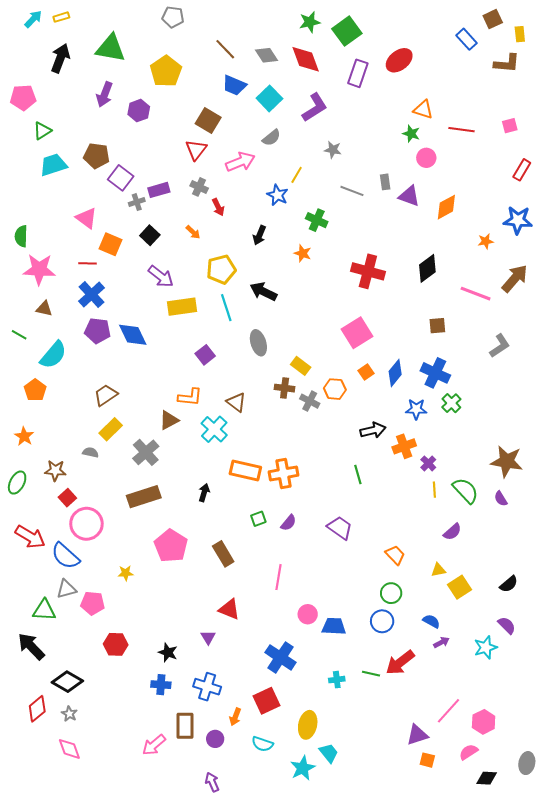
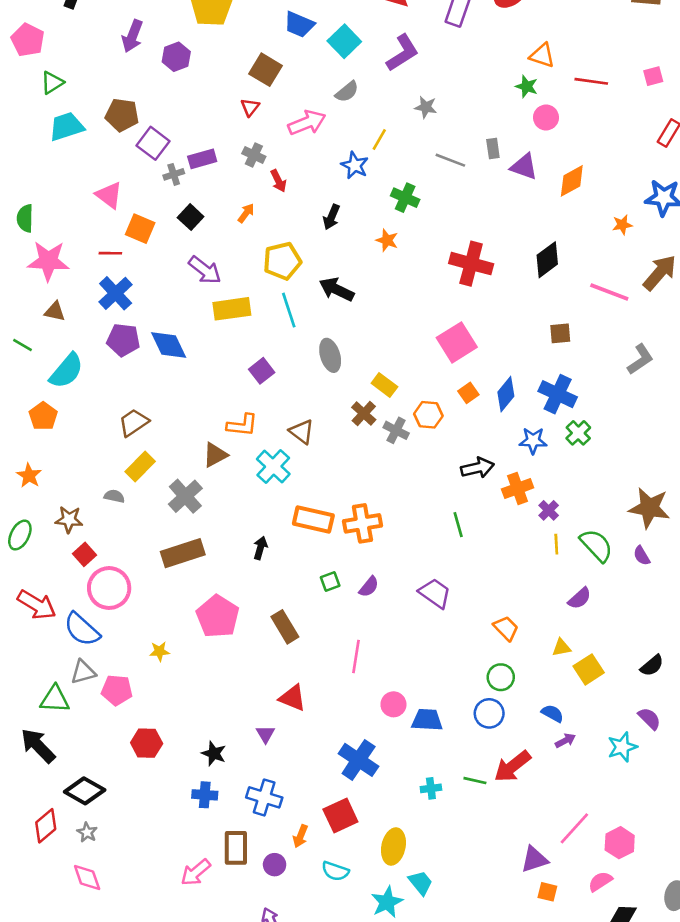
pink pentagon: (23, 97) -> (28, 40), turned 30
red triangle: (196, 150) -> (250, 107), size x0.7
orange arrow: (193, 232) -> (246, 213), turned -98
brown cross: (285, 388) -> (364, 414), turned 36

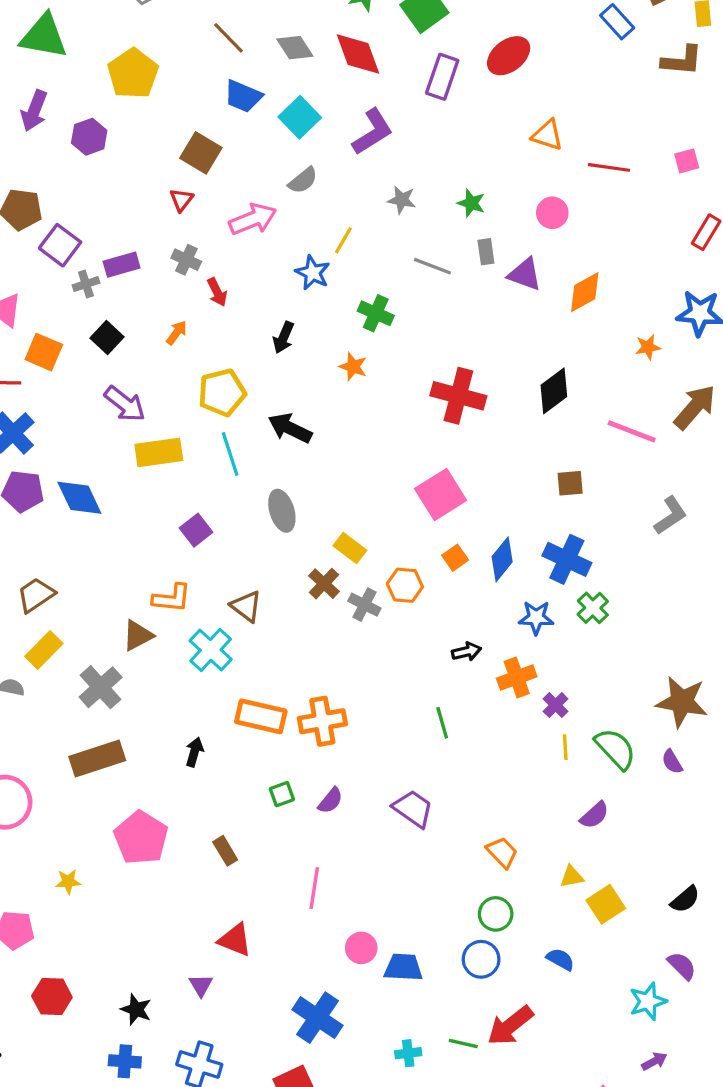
green star: (527, 86) -> (471, 203), moved
black arrow: (477, 468) -> (466, 652), size x0.7
brown rectangle: (285, 627) -> (225, 851), size x0.7
purple arrow: (565, 741) -> (654, 1061), moved

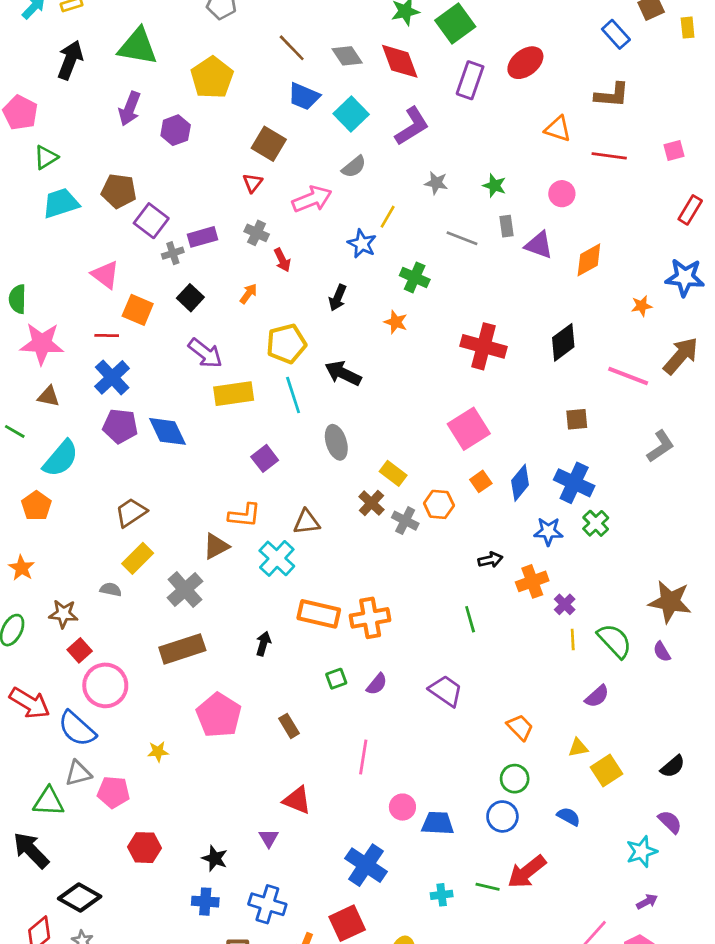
brown L-shape: (682, 61) -> (612, 95), moved
brown triangle: (246, 606) -> (307, 522), turned -44

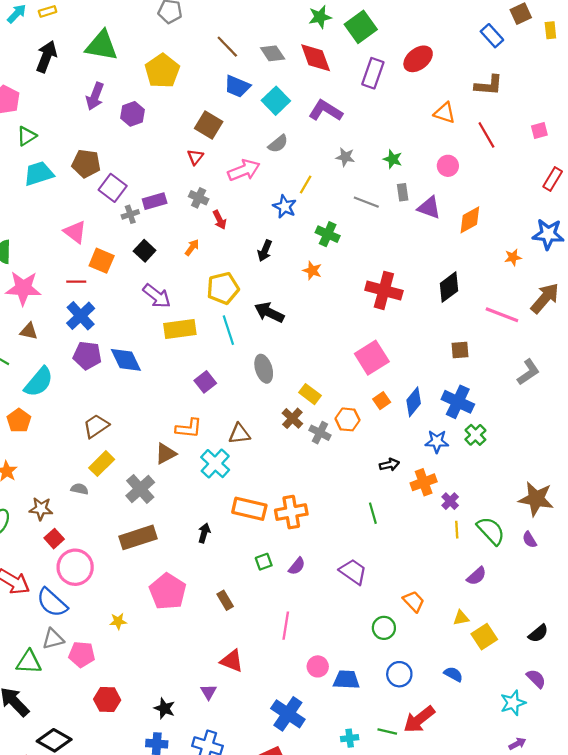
purple L-shape: (412, 126) -> (325, 111), turned -116
red line: (609, 156) -> (486, 135), turned 52
green circle: (515, 779) -> (384, 628), moved

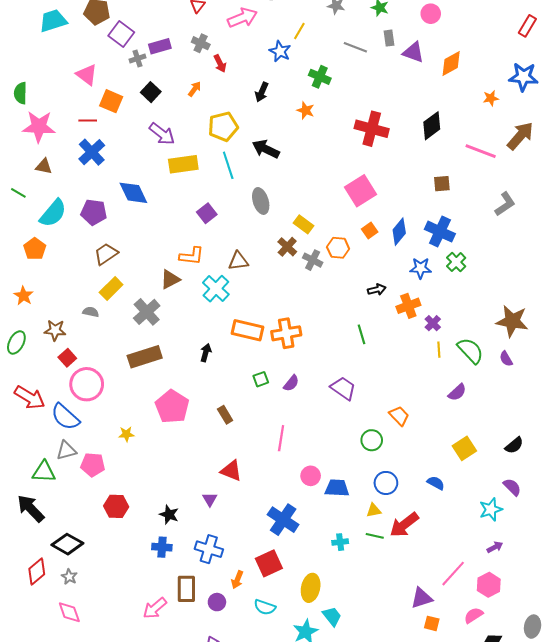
purple pentagon: (87, 355) -> (94, 212), moved
yellow triangle: (461, 618) -> (374, 510), moved

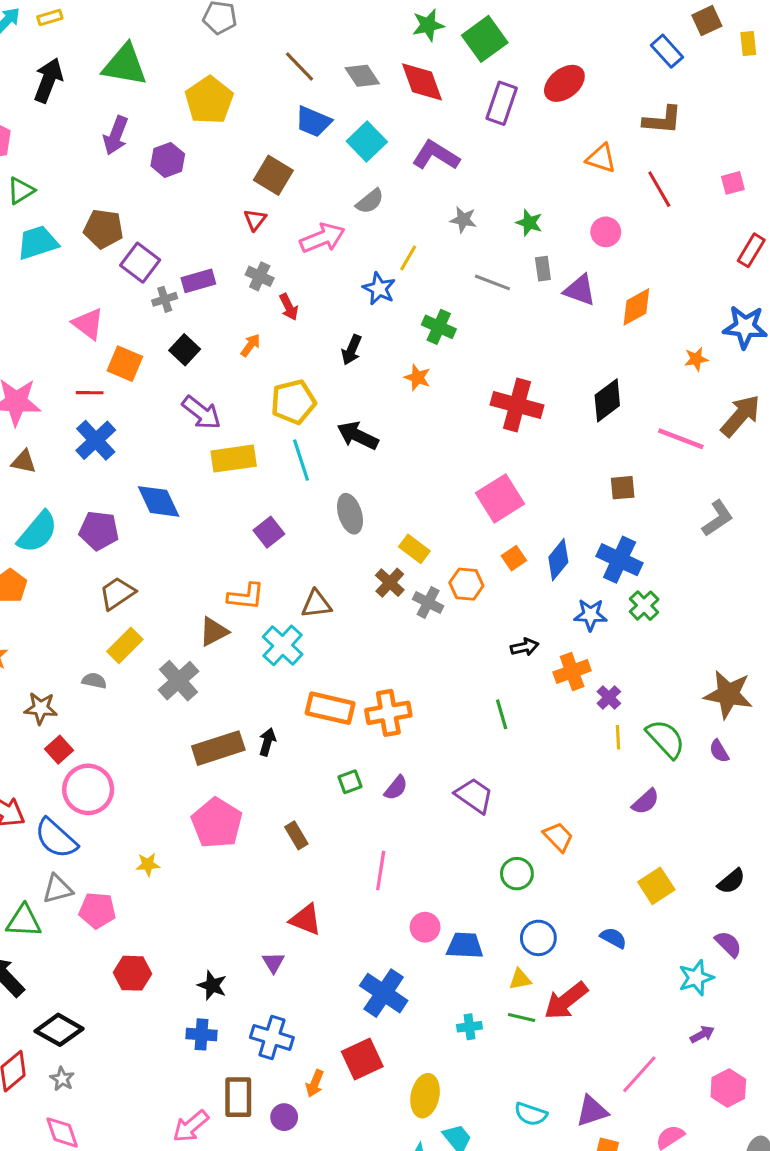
brown rectangle: (145, 357) -> (218, 748), moved
pink hexagon: (489, 585) -> (728, 1088), moved
cyan semicircle: (265, 607) -> (531, 1114), moved

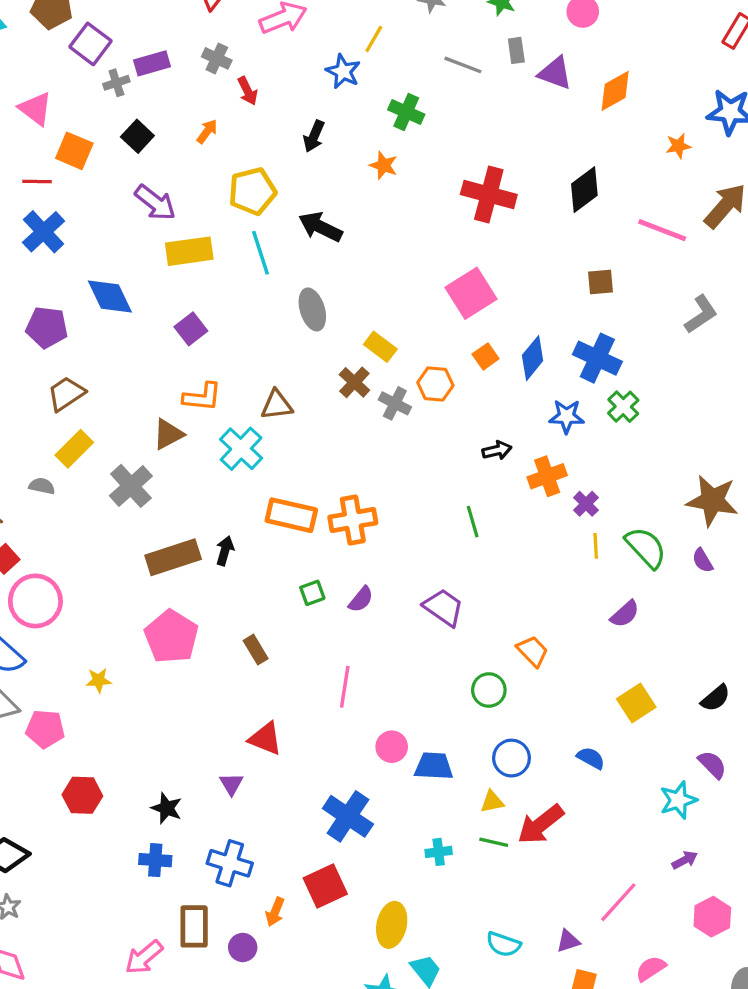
purple square: (269, 532) -> (191, 329), moved
purple triangle: (592, 1111) -> (568, 941), size x0.7

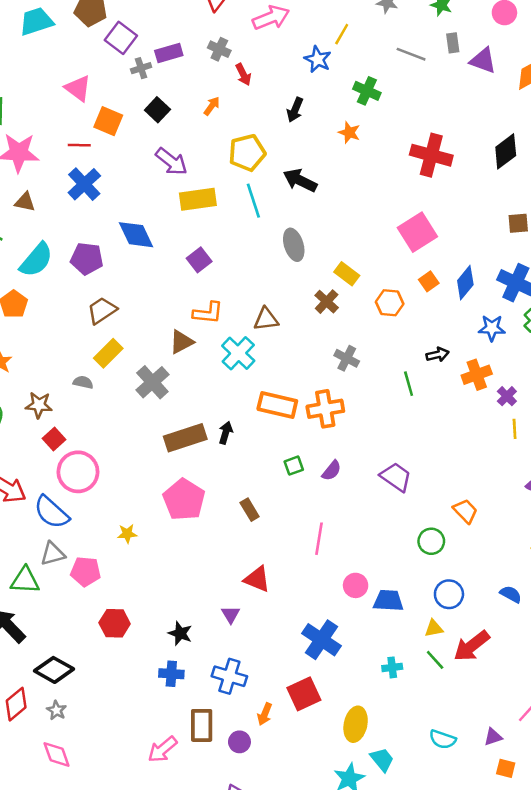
gray cross: (395, 403) -> (347, 358), moved
green line: (473, 522) -> (409, 384), moved
green line: (494, 842) -> (435, 660), turned 35

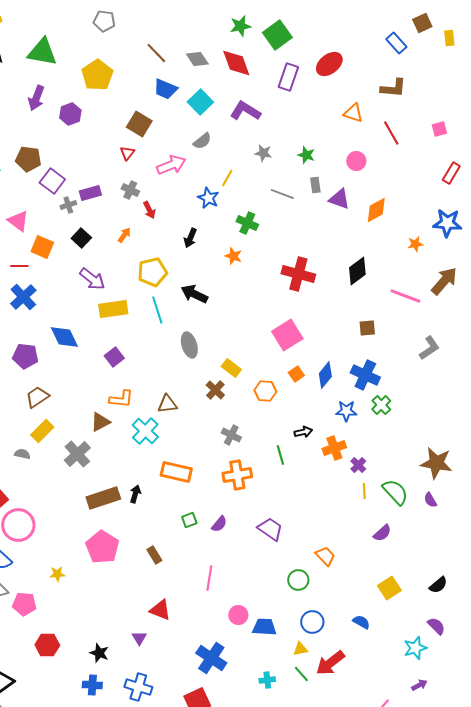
orange cross: (325, 409) -> (237, 475), moved

